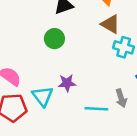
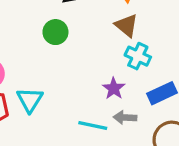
purple star: (67, 83) -> (114, 88), moved, turned 30
gray arrow: (121, 98) -> (125, 117), turned 102

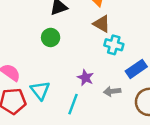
purple star: (114, 88) -> (85, 78), moved
cyan line: (93, 126) -> (73, 104), moved, turned -72

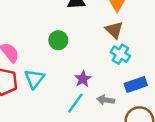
green circle: (51, 37) -> (58, 40), moved
cyan line: (73, 104) -> (75, 103), moved

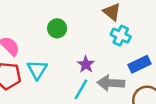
gray arrow: (106, 100) -> (111, 83), size x1.5

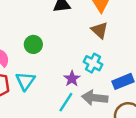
green circle: (57, 28) -> (33, 44), moved
cyan cross: (121, 36) -> (93, 63), moved

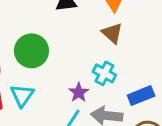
green circle: (33, 44) -> (32, 51), size x1.5

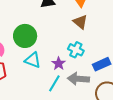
cyan triangle: (22, 95) -> (33, 60), moved, turned -42

